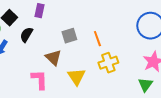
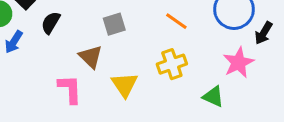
orange line: (97, 39) -> (176, 21), moved, turned -35
green triangle: (145, 85) -> (213, 97), moved, turned -42

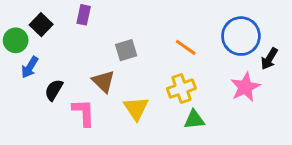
black semicircle: (51, 23) -> (54, 90), moved
green triangle: (213, 97) -> (194, 120), moved, turned -30

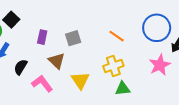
purple rectangle: (84, 15) -> (42, 37), moved
pink L-shape: (84, 113) -> (42, 84), turned -35

